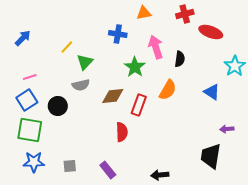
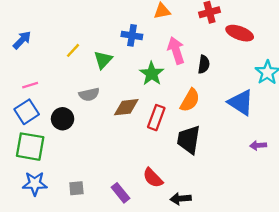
green triangle: (85, 62) -> (103, 60), moved
blue triangle: (212, 92) -> (241, 103), size x1.4
red semicircle: (122, 132) -> (153, 178), moved, turned 138
black trapezoid: (211, 156) -> (189, 140), moved

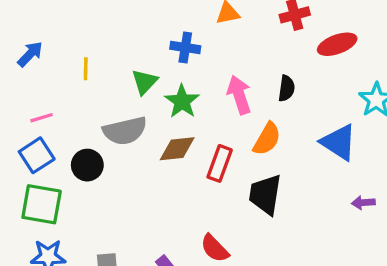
red ellipse: (240, 33) -> (337, 44), turned -40
yellow line: (73, 50) -> (86, 69), moved, turned -42
pink arrow: (176, 50) -> (239, 95), moved
green star: (152, 74) -> (182, 101), moved
gray semicircle: (89, 94) -> (125, 131), size x1.5

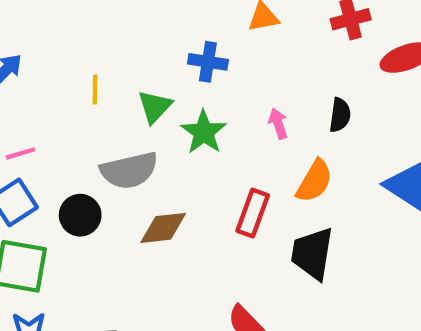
yellow line: (86, 69) -> (95, 90), moved
pink arrow: (239, 95) -> (278, 124), size x0.6
brown diamond: (177, 149) -> (163, 228), moved

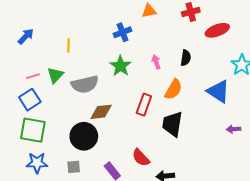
blue cross: (208, 62) -> (123, 32), turned -30
green triangle: (155, 107) -> (55, 75), moved
black circle: (80, 215) -> (84, 136), moved, size x1.4

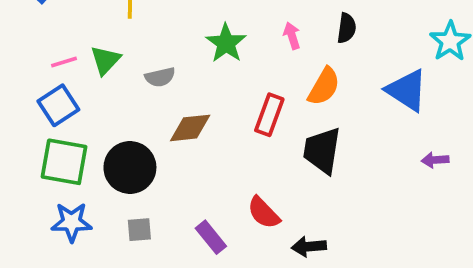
gray semicircle: (85, 84) -> (160, 77), size x0.6
black circle: (84, 136) -> (130, 167), moved

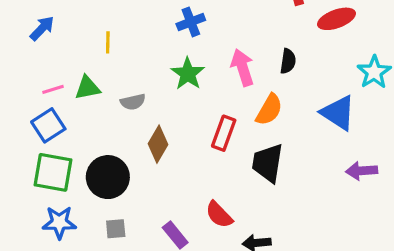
pink arrow: (292, 36) -> (243, 67), size x1.6
green triangle: (105, 60) -> (87, 88), turned 36
brown diamond: (190, 128) -> (158, 144), turned -54
purple arrow: (435, 160) -> (362, 171), size x1.4

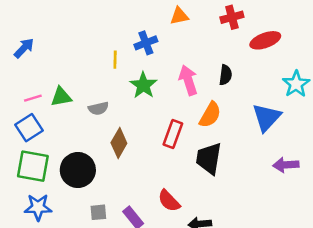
yellow line: (108, 42) -> (115, 60), moved
blue triangle: (338, 113) -> (267, 117), turned 40
gray square: (116, 229) -> (98, 212), moved

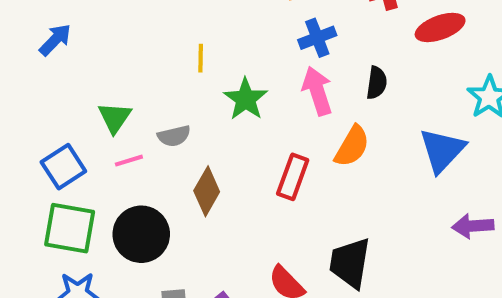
blue cross: (146, 43) -> (317, 38), moved
green triangle: (61, 97) -> (115, 118), turned -45
pink line: (33, 98) -> (129, 161), moved
black trapezoid: (209, 158) -> (350, 263), moved

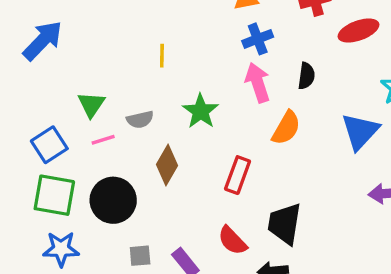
blue arrow: (55, 40) -> (43, 41), size x1.5
green star: (246, 99) -> (201, 111), moved
red rectangle: (293, 177) -> (238, 175), moved

